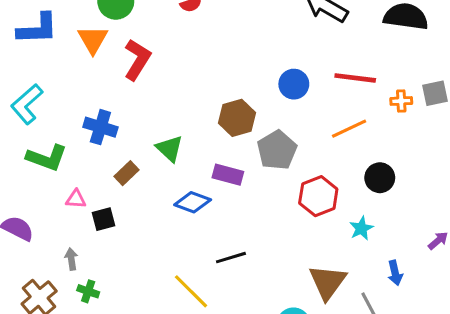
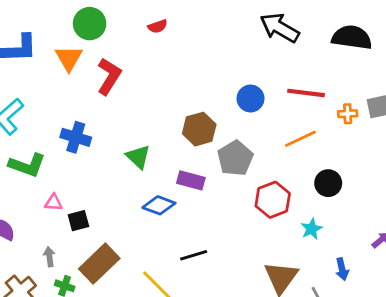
brown rectangle: (127, 173) -> (99, 264), moved, size x1.8

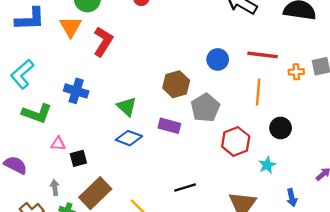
orange line: (300, 139) -> (258, 92), turned -60
blue diamond: (159, 205) -> (129, 138), moved
black line: (194, 255) -> (185, 188), moved

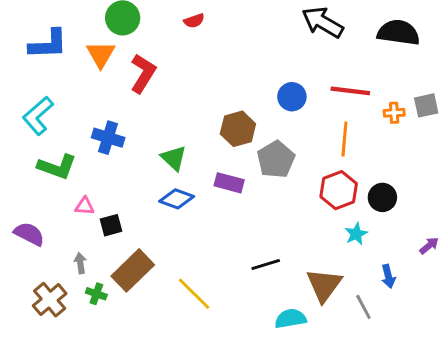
black circle: (281, 128) -> (382, 197), moved
red hexagon: (236, 141) -> (339, 190), moved
black line: (185, 188) -> (266, 265), moved

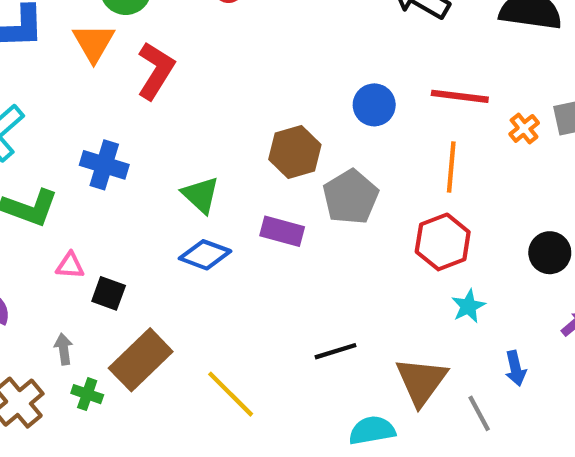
orange cross: (394, 113) -> (524, 128), turned -36
black circle: (382, 197) -> (550, 253), moved
black square: (111, 225) -> (109, 293), turned 35

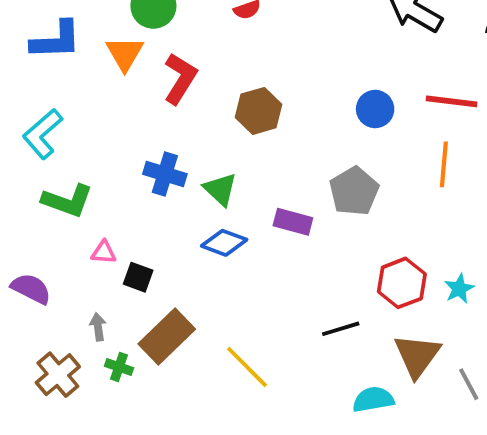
brown hexagon: (295, 152) -> (259, 111), moved
blue cross: (104, 165) -> (165, 174), moved
red hexagon: (443, 242) -> (402, 283), moved

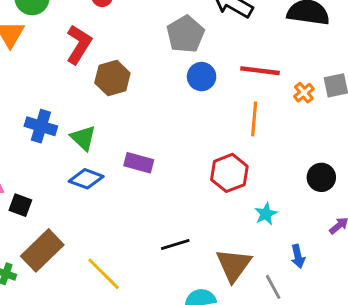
red L-shape: (180, 78) -> (79, 44), moved
gray pentagon: (354, 191) -> (185, 34), moved
red hexagon: (402, 283) -> (229, 173), moved

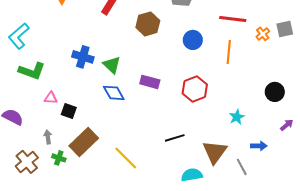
blue circle: (202, 77) -> (193, 40), moved
brown hexagon: (112, 78) -> (148, 24), moved
red hexagon: (229, 173) -> (195, 89), moved
blue diamond: (86, 179) -> (114, 93), turned 40
blue arrow: (298, 256) -> (259, 146), turned -77

